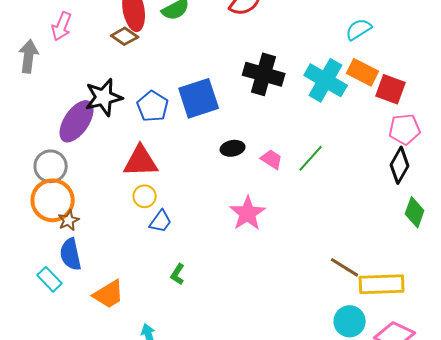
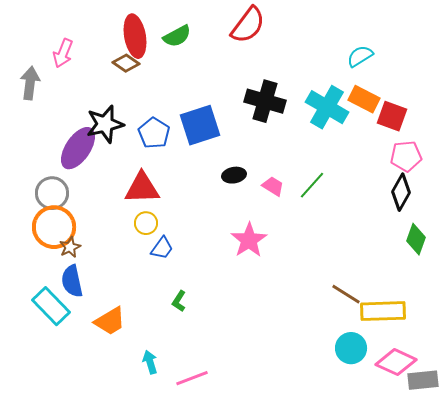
cyan rectangle: (50, 279) -> (51, 306), size x1.5

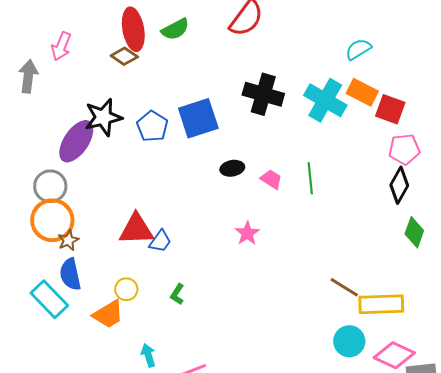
green line: (312, 185) -> (310, 178), turned -48
red triangle: (142, 188) -> (136, 229), moved
yellow circle: (146, 223) -> (126, 289), moved
pink star: (249, 240) -> (247, 233), size x0.7

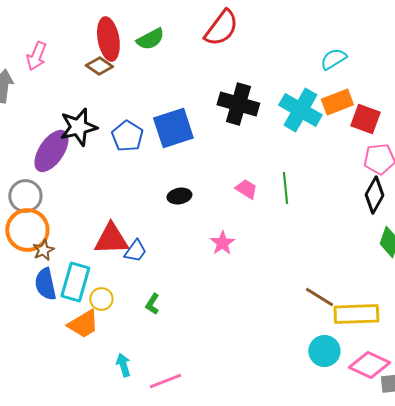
orange rectangle: (362, 92) -> (337, 102), turned -48
black ellipse: (232, 168) -> (179, 196), moved
cyan rectangle: (49, 299) -> (75, 282), moved, turned 60

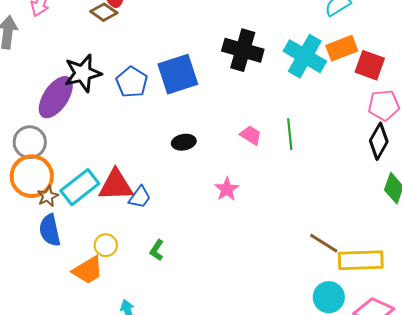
cyan rectangle: (75, 282) -> (80, 187), moved, turned 36

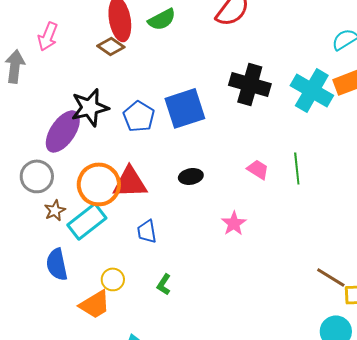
orange circle: (32, 176) -> (99, 184), moved
red triangle: (116, 185) -> (130, 182), moved
brown star: (48, 196) -> (55, 210), moved
blue trapezoid: (140, 197) -> (147, 231), turned 135

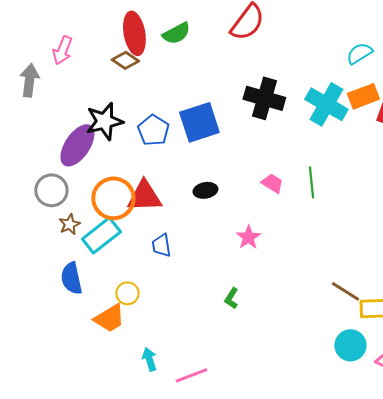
green L-shape: (164, 284) -> (231, 298), moved

